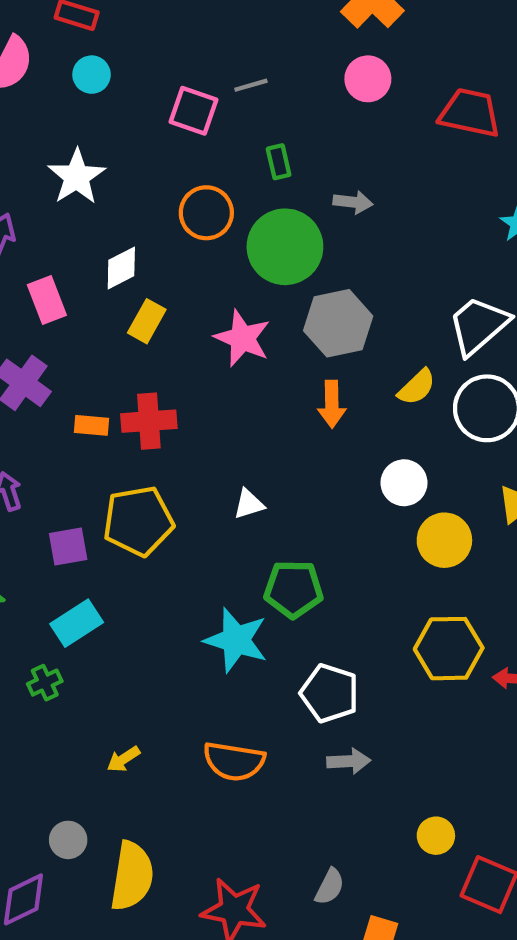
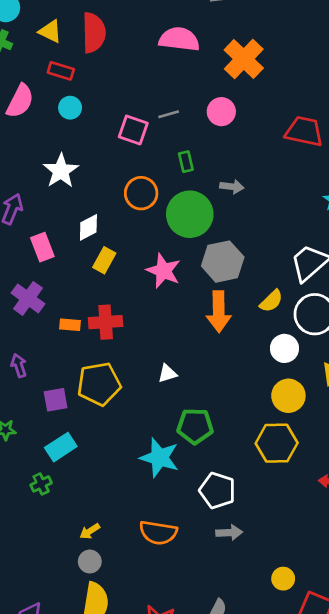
pink circle: (368, 79) -> (221, 112), moved
orange arrow: (332, 404) -> (219, 312), size x1.4
white circle: (404, 483) -> (284, 348), moved
yellow hexagon: (449, 649) -> (277, 443), moved
gray circle: (68, 840) -> (90, 562), moved

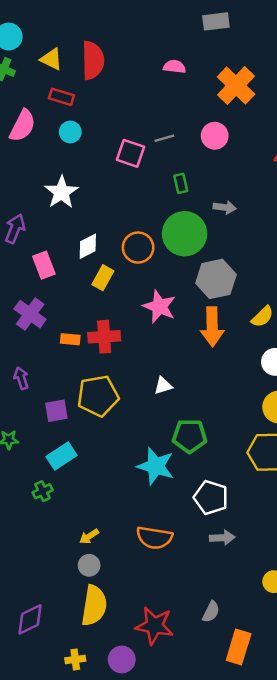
pink semicircle: (179, 39) -> (174, 67), size x0.6
orange circle: (141, 193) -> (138, 248), moved
pink star: (163, 271) -> (159, 307), moved

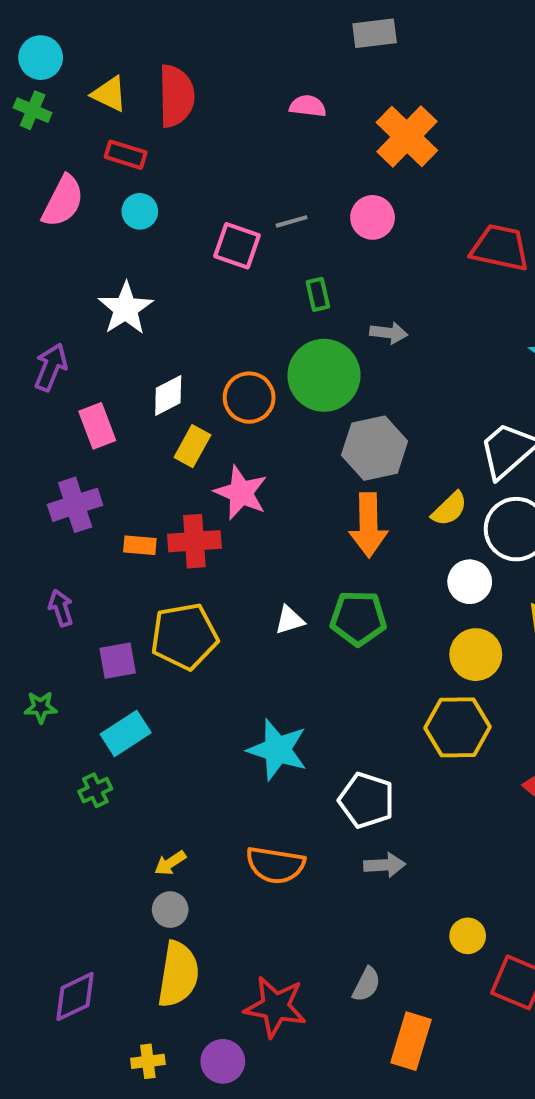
pink star: (159, 307) -> (241, 493), moved
purple cross: (30, 314) -> (75, 505), turned 36
green pentagon: (190, 436) -> (358, 618), moved

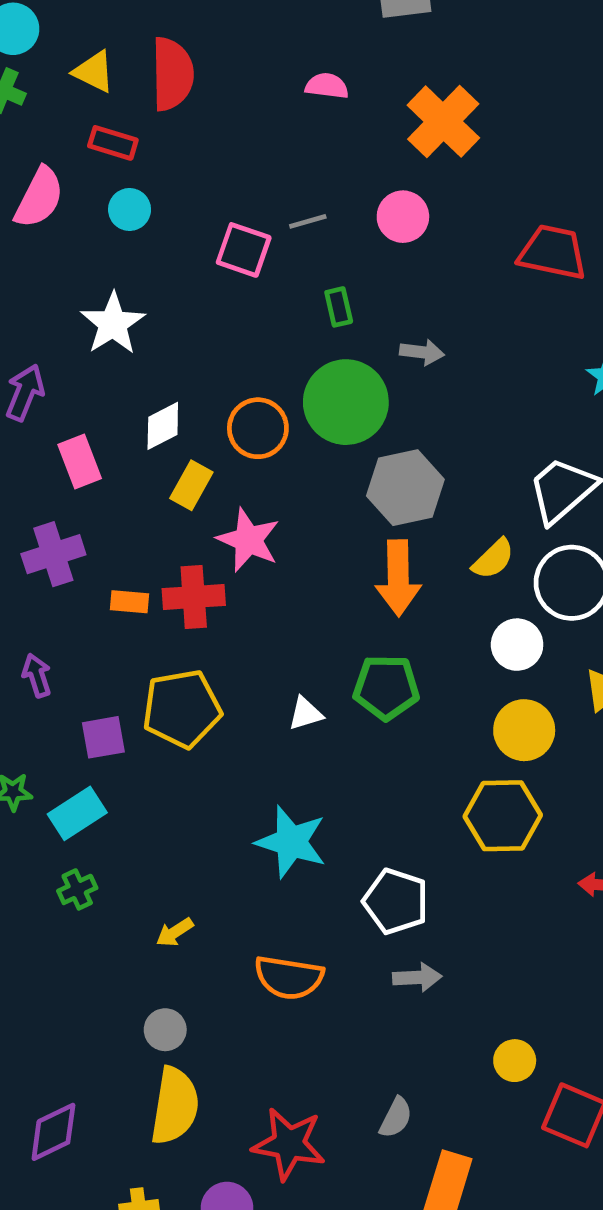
white triangle: (290, 620) -> (305, 714), moved
cyan rectangle: (126, 733) -> (77, 813), moved
yellow arrow: (170, 863) -> (175, 932), moved

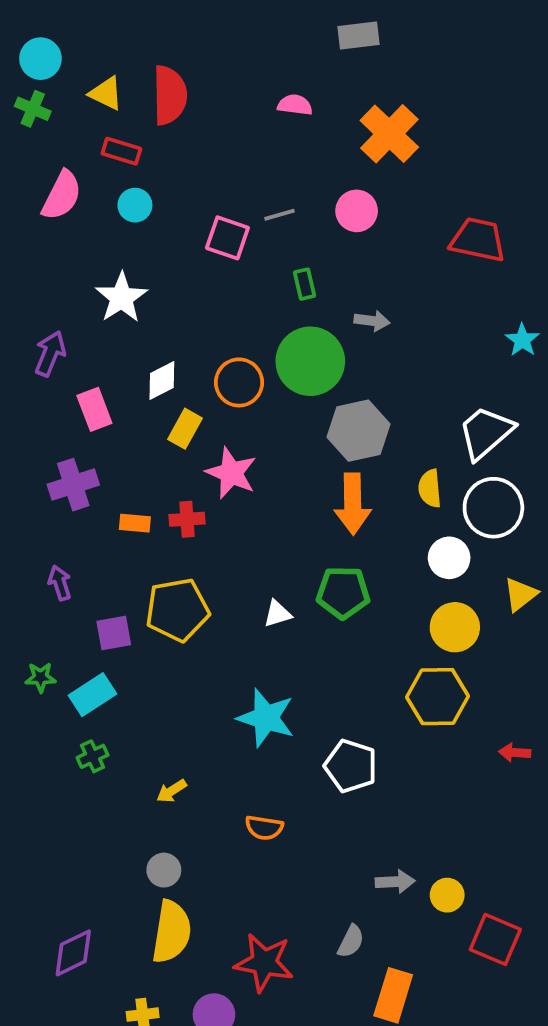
yellow semicircle: (493, 559) -> (430, 488), turned 129
red cross: (194, 597) -> (187, 519), size x0.7
orange semicircle: (289, 977) -> (264, 828), size x0.7
gray arrow: (417, 977) -> (395, 882), moved

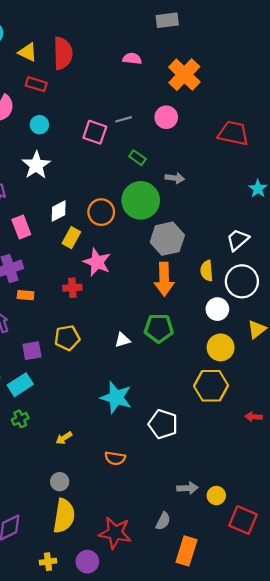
cyan circle: (135, 205) -> (39, 125), moved
green rectangle: (305, 284) -> (137, 158), turned -42
white trapezoid: (486, 433) -> (238, 240), size x0.7
orange rectangle: (135, 523) -> (26, 295), moved
yellow pentagon: (177, 610) -> (67, 338), size x0.7

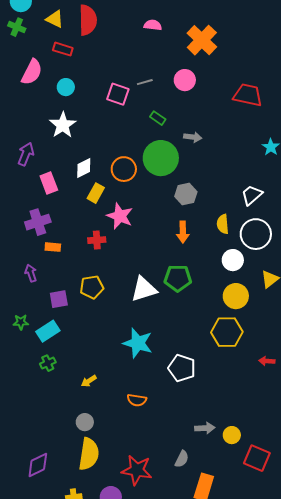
gray hexagon: (167, 239) -> (186, 194), size x0.7
orange arrow: (164, 279) -> (183, 232), size x0.7
white triangle: (123, 340) -> (144, 289), size x1.8

